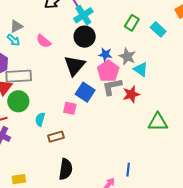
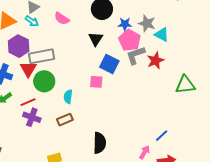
black triangle: (75, 65) -> (96, 39), size x0.7
brown rectangle: (56, 137) -> (65, 120), moved
blue line: (128, 170) -> (162, 136), turned 48

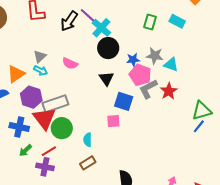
red triangle: (28, 69) -> (44, 118), size x1.4
purple cross: (32, 117) -> (45, 167), moved
blue line: (162, 136) -> (199, 126), moved

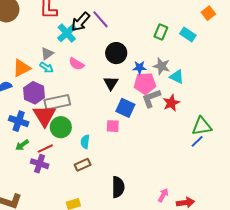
cyan cross: (101, 28) -> (67, 33), moved
pink pentagon: (140, 75) -> (145, 83), turned -30

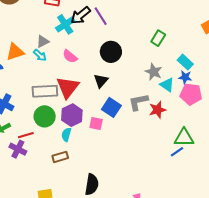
cyan rectangle: (188, 35) -> (185, 62), moved
blue star: (140, 68) -> (185, 77), moved
pink pentagon: (145, 83) -> (191, 94), moved
purple hexagon: (34, 93) -> (72, 115), moved
red triangle: (45, 116) -> (68, 87), moved

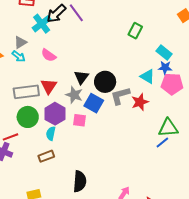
black circle: (111, 52) -> (105, 82), moved
gray star: (154, 72) -> (74, 95), moved
red triangle: (68, 87) -> (49, 86), size x0.7

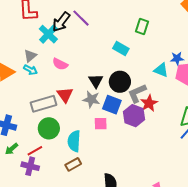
cyan rectangle: (164, 52) -> (121, 49), moved
red star: (140, 102) -> (149, 103), moved
purple hexagon: (55, 114) -> (134, 116), moved
cyan semicircle: (51, 133) -> (74, 141), size x1.5

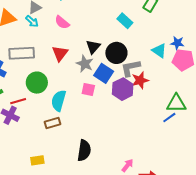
gray rectangle: (44, 104) -> (22, 53), moved

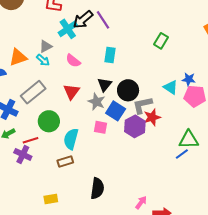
cyan rectangle: (125, 21) -> (110, 55), moved, turned 56
gray rectangle: (22, 53) -> (33, 92), turned -35

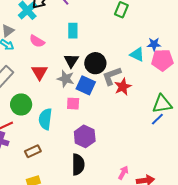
purple hexagon: (135, 126) -> (85, 136), moved
brown rectangle: (65, 161) -> (33, 151), moved

